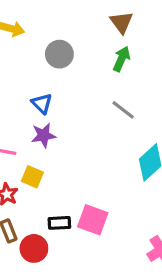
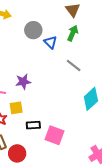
blue triangle: (42, 104) -> (50, 42), moved
yellow square: (32, 177) -> (16, 108), turned -32
black rectangle: (59, 223) -> (33, 125), moved

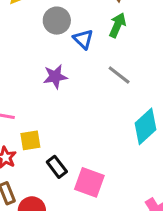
purple star: (23, 82) -> (55, 77), moved
black rectangle: (33, 125) -> (57, 167), turned 56

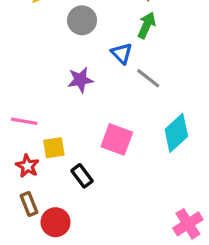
blue triangle: (83, 39) -> (122, 53), moved
pink square: (89, 182) -> (117, 139), moved

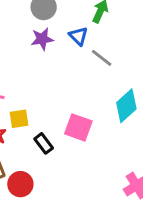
purple star: (80, 80) -> (42, 39), moved
pink square: (117, 139) -> (78, 127), moved

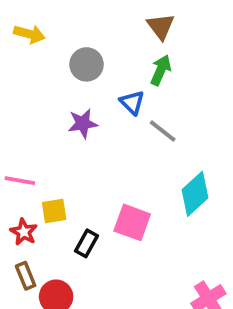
purple star: (42, 39) -> (83, 123), moved
black rectangle: (44, 143) -> (87, 243), turned 66

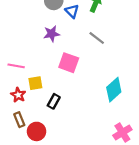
blue triangle: (132, 102) -> (72, 11), moved
cyan diamond: (195, 194) -> (114, 90), moved
pink square: (132, 222) -> (69, 63), moved

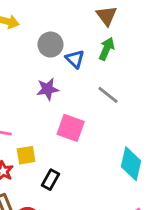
cyan diamond: (114, 90) -> (131, 164), turned -35

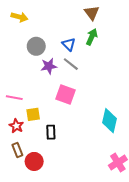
gray circle: (50, 45) -> (36, 46), moved
gray line: (108, 95) -> (71, 64), moved
black rectangle: (50, 180) -> (51, 132), turned -32

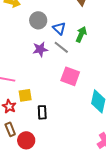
green arrow: (92, 37) -> (81, 34), moved
gray circle: (36, 46) -> (38, 20), moved
pink square: (66, 94) -> (70, 76), moved

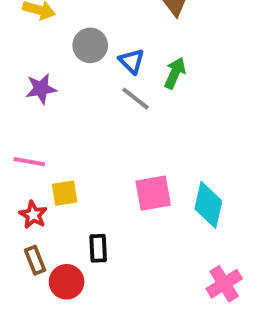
purple star: (40, 49) -> (41, 89), moved
pink square: (70, 76) -> (153, 193), moved, turned -30
black rectangle: (42, 112) -> (98, 248), moved

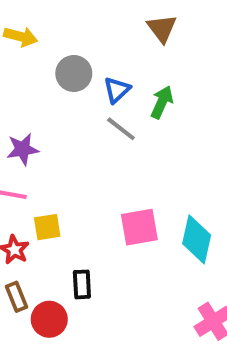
blue triangle: (132, 61) -> (117, 90), turned 32
purple star: (41, 89) -> (23, 149), moved

